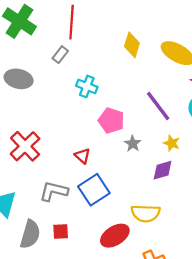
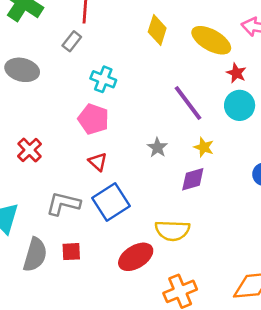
pink pentagon: (111, 120) -> (93, 119), moved
red cross: (25, 146) -> (30, 150), size x0.7

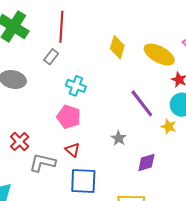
yellow star: (204, 147) -> (169, 127), moved
blue square: (111, 202) -> (83, 181), turned 36
gray L-shape: (63, 204) -> (42, 163), moved

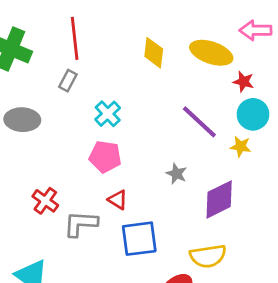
cyan cross: (76, 86) -> (108, 114), turned 36
purple diamond: (146, 162) -> (219, 199), size x1.4

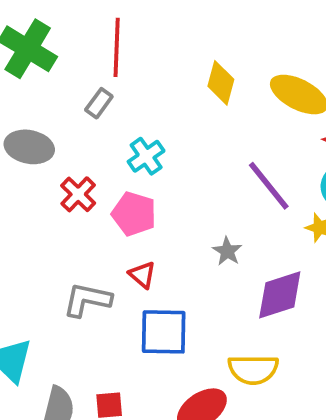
red cross: (45, 201) -> (78, 194), moved

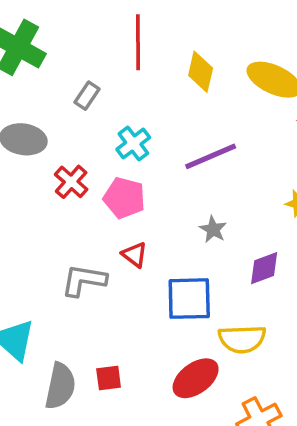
red line: (117, 47) -> (138, 42), moved
purple line: (269, 186) -> (211, 156), moved, turned -72
purple diamond: (280, 295) -> (264, 268), size x0.7
blue square: (164, 332) -> (189, 299), moved

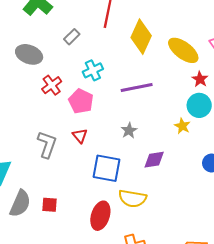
yellow diamond: (201, 72) -> (141, 37), size x1.4
gray L-shape: (84, 280) -> (47, 144), turned 88
red ellipse: (196, 378) -> (100, 216), turned -48

